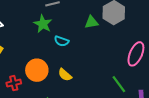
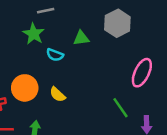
green triangle: (91, 22) -> (81, 38), moved

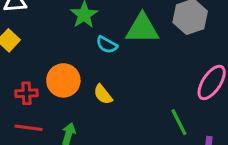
green triangle: (81, 38) -> (142, 29), size x1.6

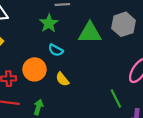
cyan semicircle: (107, 45) -> (56, 50), moved

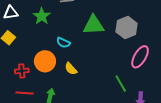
green star: (49, 23) -> (42, 16), moved
gray hexagon: (124, 24) -> (127, 28), moved

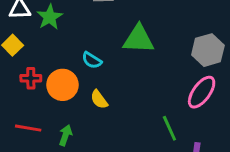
green star: (42, 16) -> (50, 17), moved
gray hexagon: (127, 28) -> (208, 50), moved
red cross: (22, 71) -> (31, 78), moved

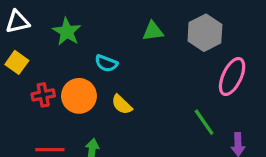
green star: (50, 17) -> (67, 32), moved
green triangle: (138, 39) -> (153, 31), size x0.6
gray hexagon: (208, 50) -> (205, 33), moved

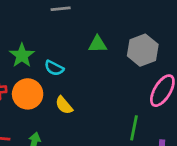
green star: (67, 32) -> (22, 55), moved
green line: (204, 122) -> (134, 128), turned 40

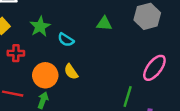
gray hexagon: (143, 50) -> (147, 16), moved
orange circle: (28, 94) -> (45, 75), moved

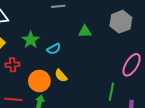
cyan semicircle: (66, 40) -> (54, 49), turned -56

